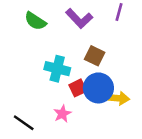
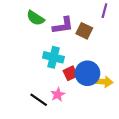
purple L-shape: (79, 18) -> (63, 25), moved, turned -55
brown square: (95, 56) -> (84, 31), moved
black line: (24, 123) -> (39, 100), moved

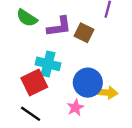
red square: (70, 73) -> (34, 83), moved, size x1.5
pink star: (58, 94) -> (75, 107), moved

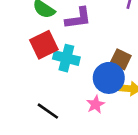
brown square: (84, 33) -> (121, 59), moved
red square: (34, 83) -> (44, 45), moved

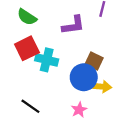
purple L-shape: (78, 18) -> (73, 25), moved
pink star: (96, 104) -> (79, 110), moved

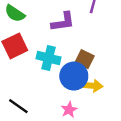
cyan cross: (47, 60) -> (49, 58), moved

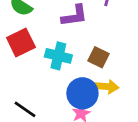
blue circle: (74, 76) -> (82, 93), moved

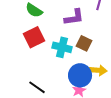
brown square: (99, 57) -> (84, 43), moved

